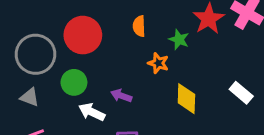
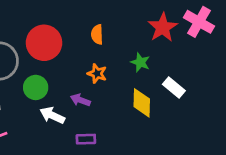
green star: (179, 39) -> (140, 62), moved
orange star: (158, 63) -> (97, 74), moved
white rectangle: (241, 93) -> (174, 87), moved

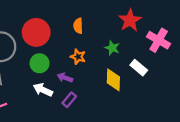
pink cross: (199, 22) -> (159, 40), moved
green circle: (36, 87) -> (39, 63), moved
purple rectangle: (86, 139) -> (69, 100), moved, turned -48

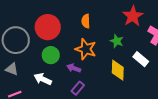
orange star: (78, 57) -> (86, 49), size x1.5
white arrow: (43, 90) -> (43, 79), moved

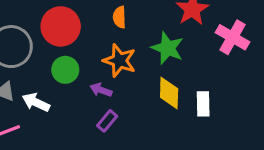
green star: (117, 41) -> (167, 48), size x1.5
white rectangle: (141, 59) -> (203, 104), moved, turned 49
white arrow: (43, 79) -> (36, 102), moved

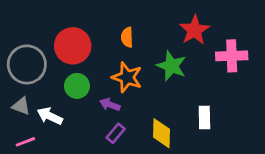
pink cross: (233, 37) -> (232, 56), turned -32
yellow diamond: (169, 93) -> (161, 133), moved

